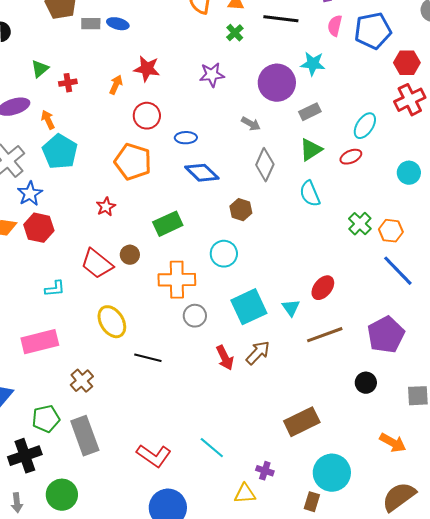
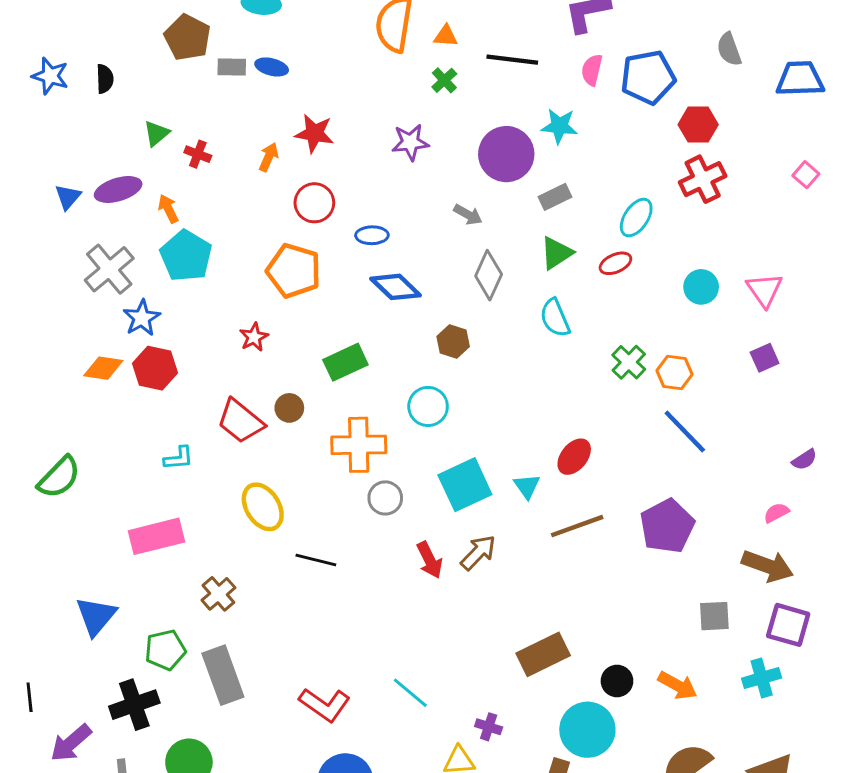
red cross: (68, 83) -> (198, 154), turned 30
black circle: (366, 383) -> (617, 681), moved

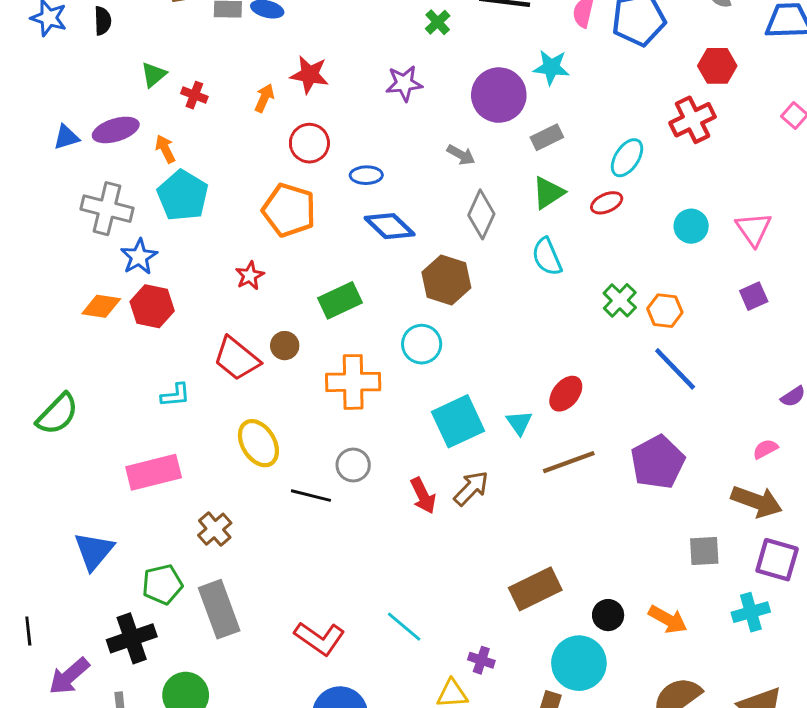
red hexagon: (698, 125) -> (717, 66), moved
blue triangle: (68, 197) -> (66, 137), turned 32
gray cross: (109, 269) -> (107, 209), turned -36
brown hexagon: (453, 342) -> (446, 280), size x1.5
gray circle: (385, 498) -> (353, 465), moved

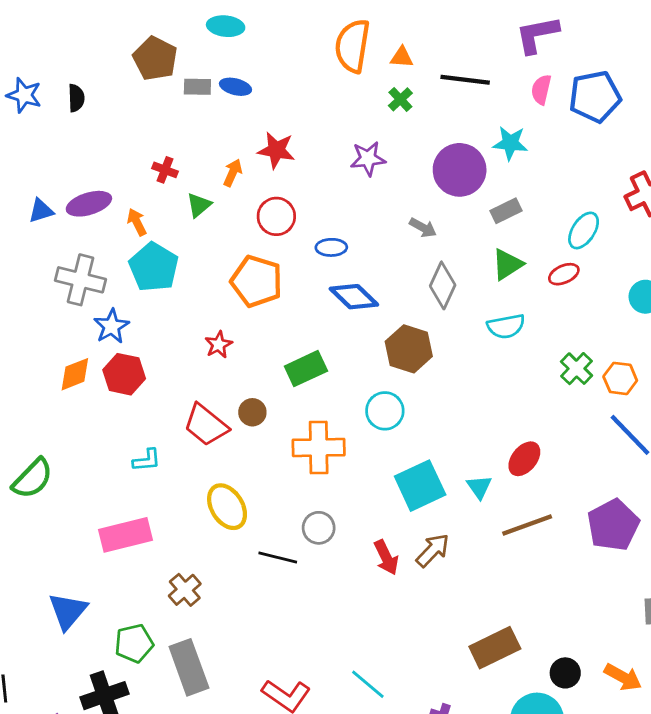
green triangle: (154, 75) -> (199, 205), moved
cyan semicircle: (547, 257) -> (506, 326), turned -78
orange diamond: (101, 306) -> (75, 374), turned -30

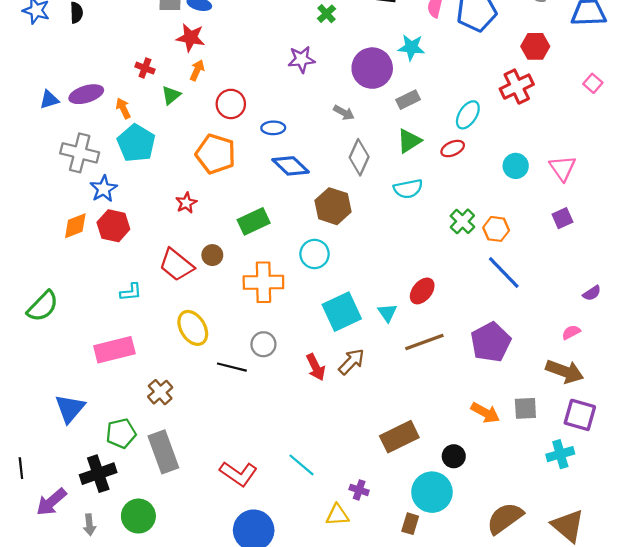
red star: (276, 150) -> (191, 38), moved
orange arrow: (623, 677) -> (485, 413), moved

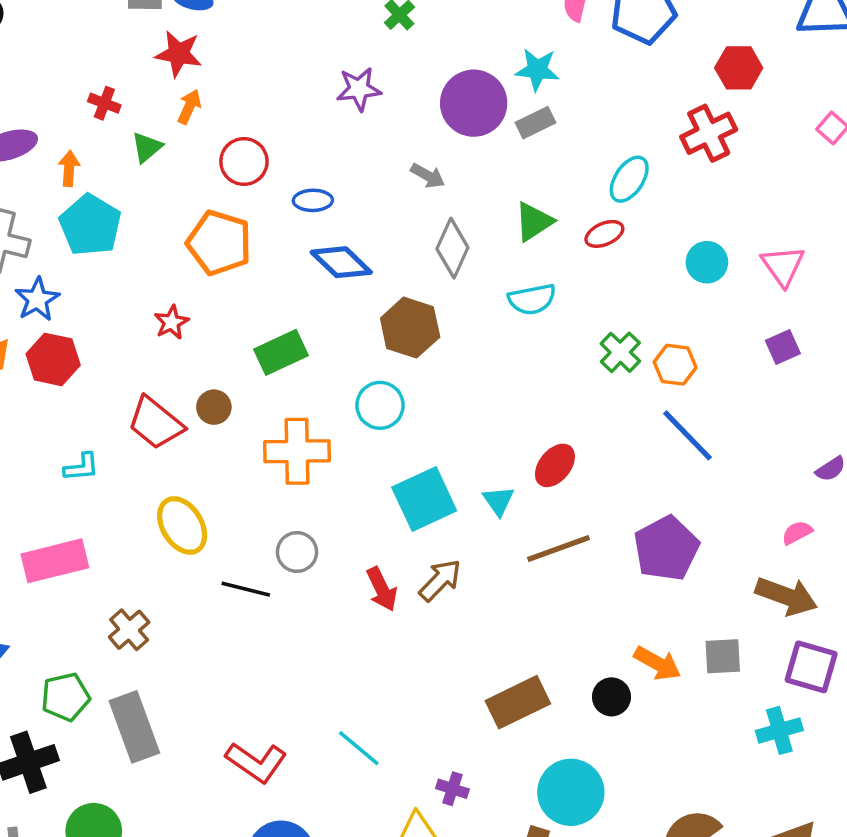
gray rectangle: (408, 100) -> (536, 123), moved
orange arrow: (123, 108) -> (69, 169), turned 30
black circle: (454, 456) -> (611, 697), moved

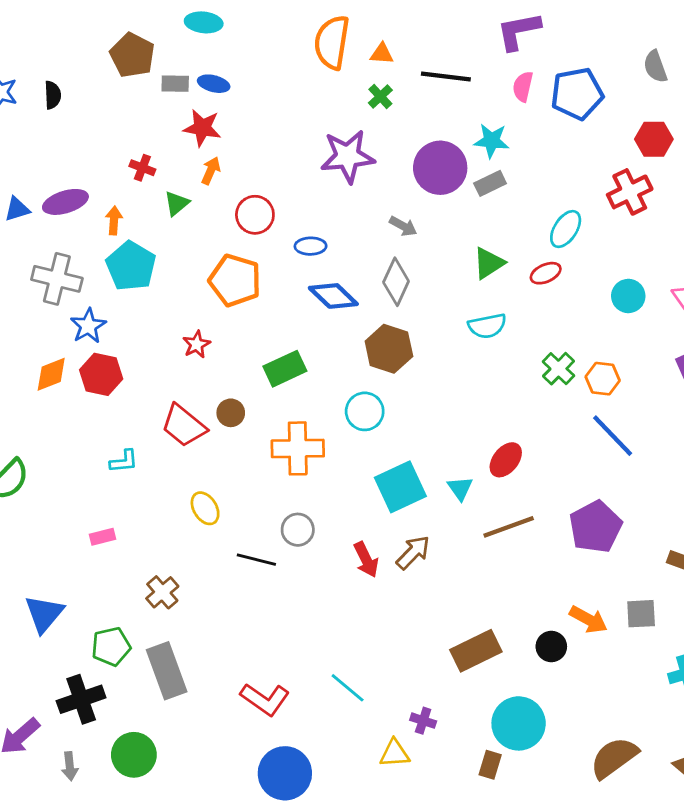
purple star: (359, 89) -> (348, 156), size x1.5
gray diamond: (452, 248) -> (396, 282), moved
yellow ellipse: (182, 525) -> (205, 508), size x0.7
pink rectangle: (55, 561) -> (102, 537), size x0.5

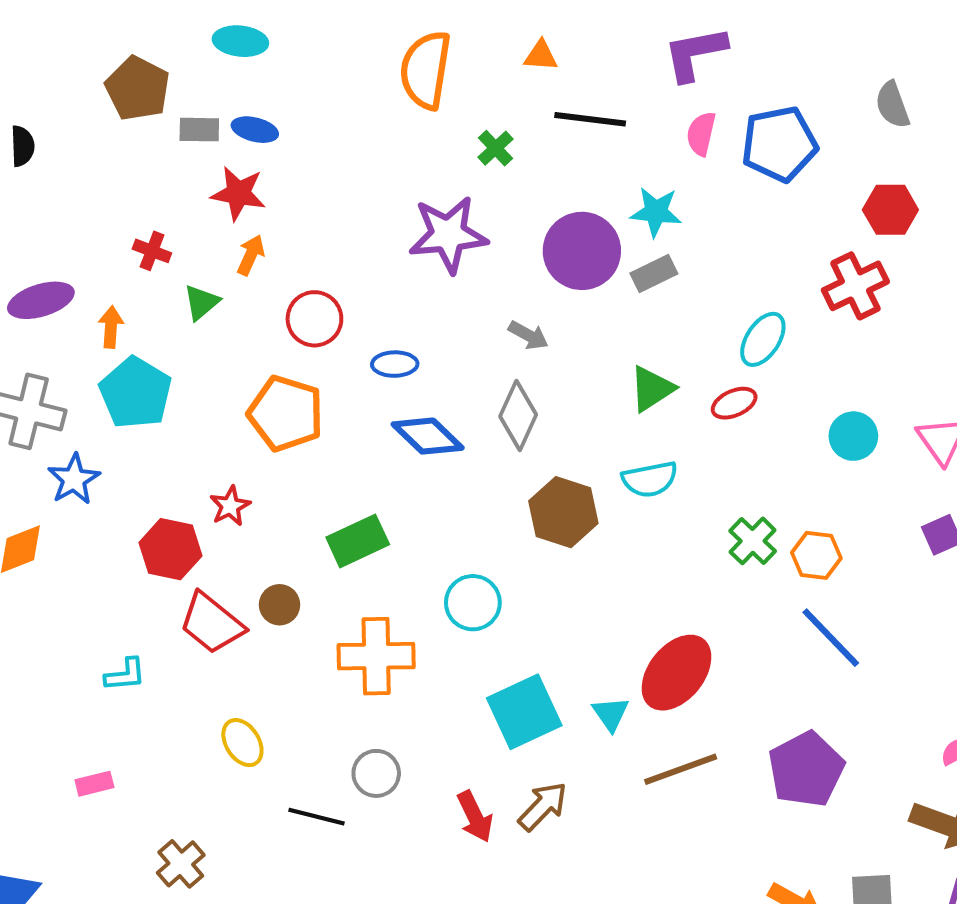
orange triangle: (382, 54) -> (541, 56), moved
brown hexagon: (389, 349) -> (563, 512), moved
red hexagon: (101, 374) -> (170, 549), moved
red ellipse: (506, 460) -> (676, 673), size x1.5

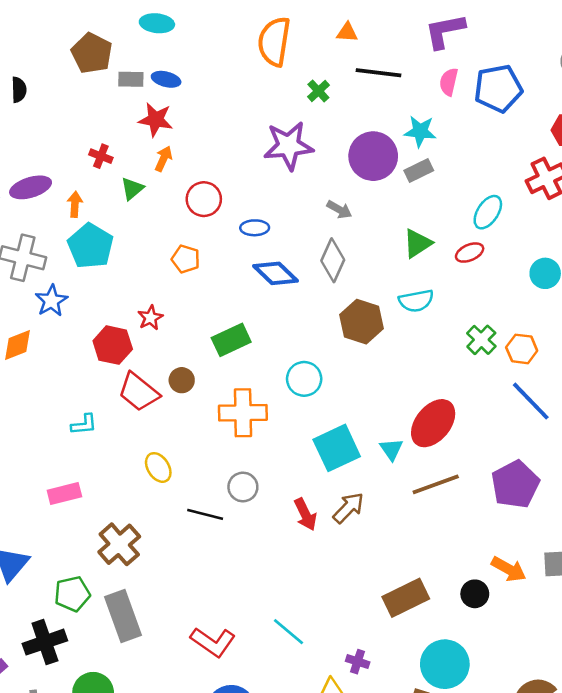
orange pentagon: (286, 413) -> (186, 259), size x0.6
pink rectangle: (94, 784) -> (64, 494), size x1.4
brown cross: (181, 864) -> (119, 544), size x1.4

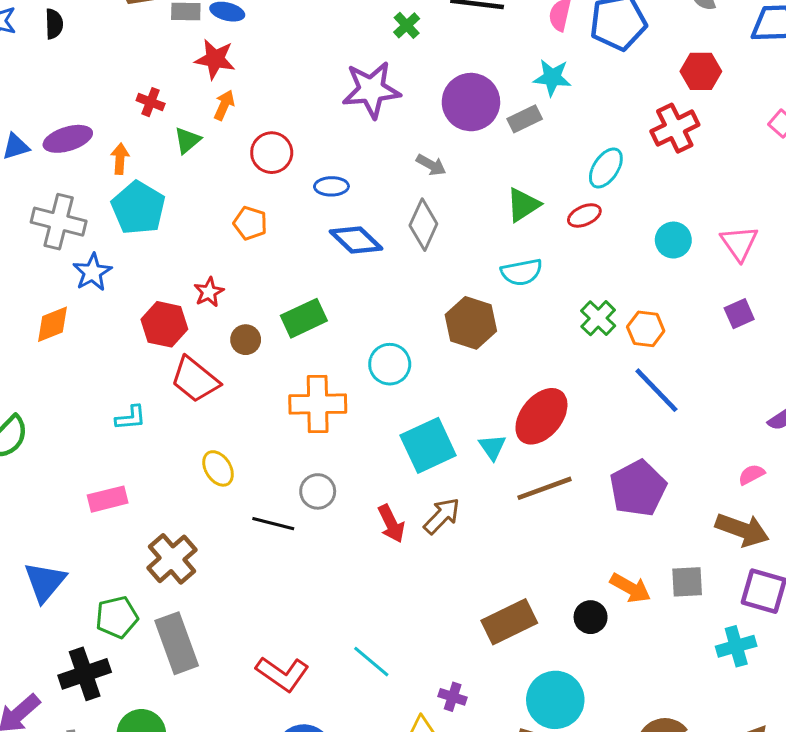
cyan star: (420, 131) -> (552, 78), moved
brown hexagon: (361, 322) -> (471, 323), moved
brown circle: (182, 380) -> (246, 340), moved

